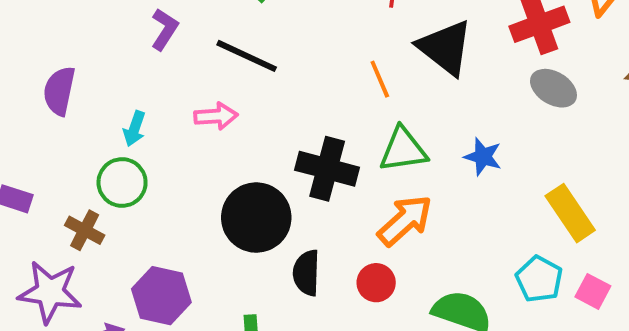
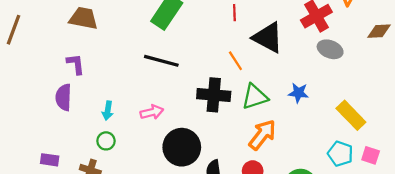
purple L-shape: (165, 29) -> (76, 64), moved, turned -30
pink arrow: (216, 116) -> (152, 112), moved
black cross: (327, 169) -> (214, 95), moved
green circle: (122, 182) -> (106, 141), size x0.7

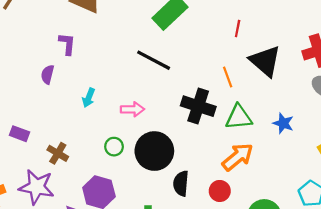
purple semicircle: (63, 97) -> (48, 74), size x0.7
green circle: (106, 141) -> (114, 147), moved

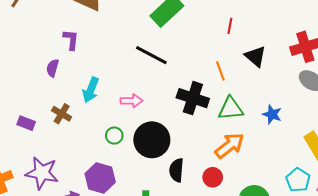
black triangle: (265, 61) -> (255, 56), size x0.7
cyan arrow: (89, 98) -> (91, 90), size x1.4
brown cross: (58, 153) -> (62, 114), moved

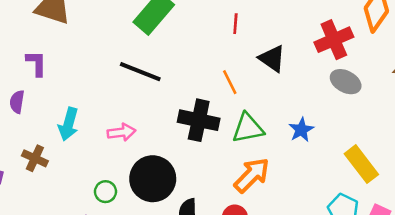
blue star: (272, 114) -> (301, 130), turned 30
green circle: (114, 136) -> (105, 192), moved

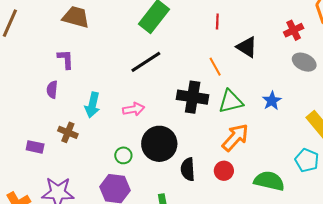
red cross: (334, 40) -> (294, 30), size x0.7
black line: (140, 72) -> (146, 62), turned -52

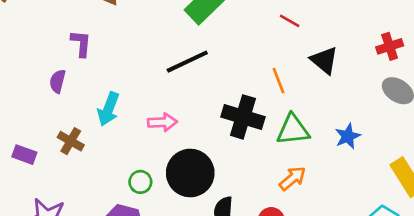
red line: (217, 21) -> (290, 21), turned -70
orange arrow: (235, 137) -> (293, 178), size x0.7

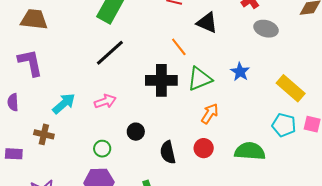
purple L-shape: (81, 43) -> (30, 63), size x1.4
purple semicircle: (58, 81) -> (13, 102), moved
cyan arrow: (108, 109) -> (64, 103), turned -135
black circle: (190, 173) -> (136, 132), size x0.5

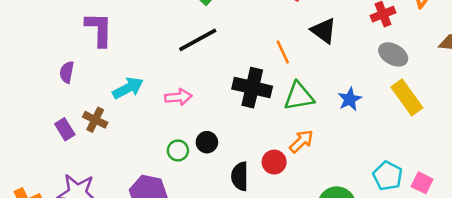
yellow rectangle: (291, 88) -> (407, 97), moved
red circle: (204, 148) -> (274, 162), moved
green circle: (102, 149) -> (178, 150), moved
purple rectangle: (14, 154) -> (65, 129), moved, turned 42

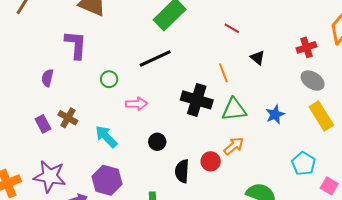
black triangle: (324, 31) -> (258, 58), size x0.7
cyan arrow: (128, 88) -> (106, 137), moved, turned -110
green circle: (178, 150) -> (109, 79), moved
cyan pentagon: (388, 176) -> (304, 164), moved

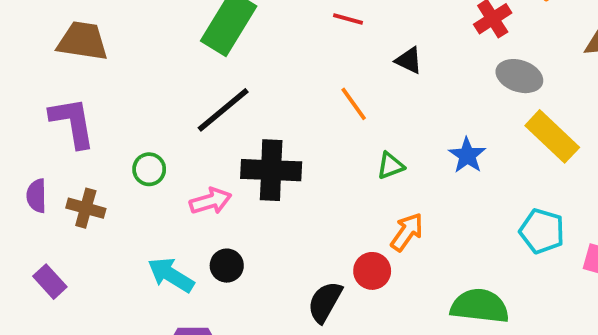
black cross: (197, 100) -> (271, 170), moved
green triangle: (234, 110) -> (390, 166), size x0.6
brown cross: (68, 118) -> (86, 208), moved
black circle: (157, 142) -> (227, 266), moved
black semicircle: (182, 171) -> (325, 302), turned 40

